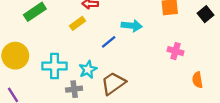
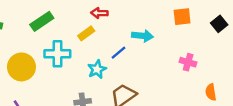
cyan cross: (54, 66) -> (57, 54), moved
cyan star: (88, 69) -> (97, 69), moved

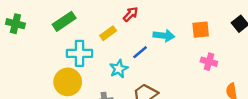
red arrow: (99, 13) -> (131, 14), moved, turned 133
orange square: (182, 17) -> (201, 30), moved
yellow circle: (21, 67) -> (68, 82), moved

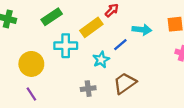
yellow rectangle: (108, 33) -> (91, 27), size x1.5
yellow circle: (68, 82) -> (31, 64), moved

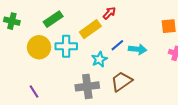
cyan arrow: (142, 30) -> (138, 49), moved
yellow circle: (31, 64) -> (39, 47), moved
gray cross: (88, 89) -> (87, 86), size x1.6

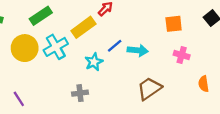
cyan cross: (66, 46) -> (56, 47), turned -30
brown trapezoid: (121, 81) -> (149, 88), moved
gray cross: (87, 86) -> (80, 93), size x0.6

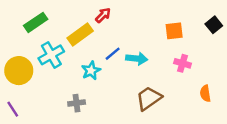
yellow circle: (25, 48) -> (19, 71), moved

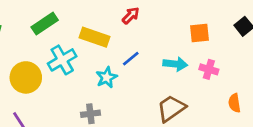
red arrow: (103, 15) -> (131, 16), moved
yellow rectangle: (80, 34) -> (94, 37), turned 55
cyan arrow: (137, 59) -> (175, 64), moved

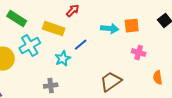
red arrow: (131, 16) -> (73, 11), moved
green rectangle: (45, 24) -> (17, 19), turned 66
cyan arrow: (175, 64) -> (110, 29), moved

